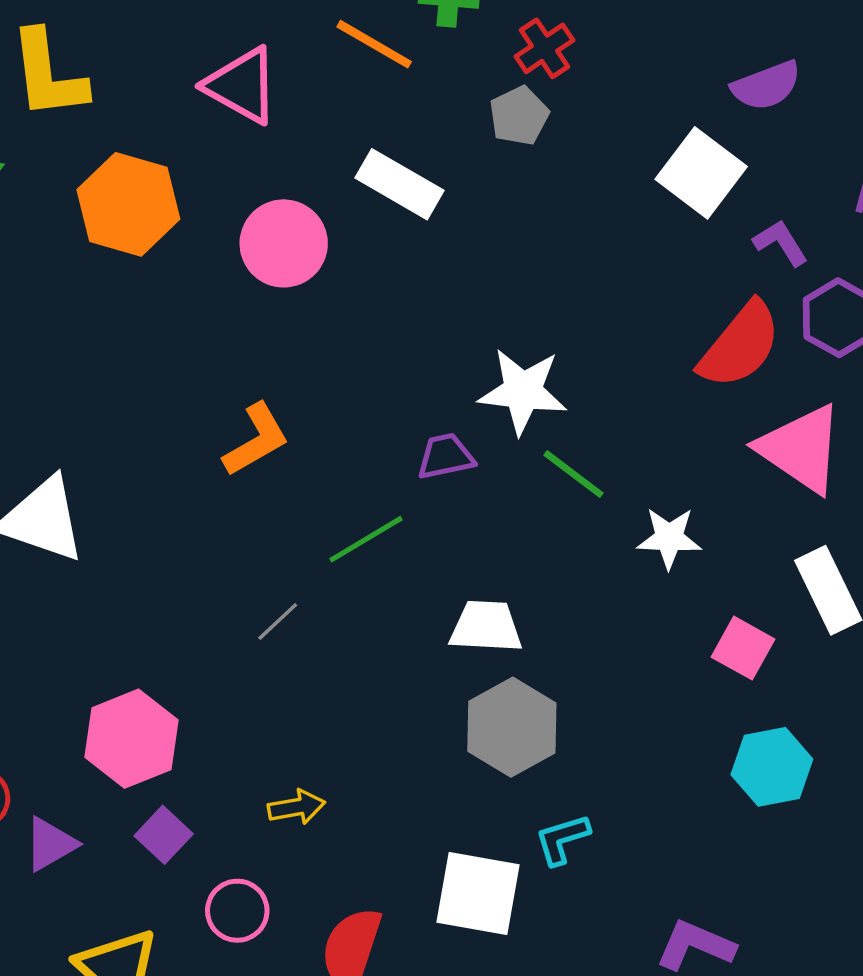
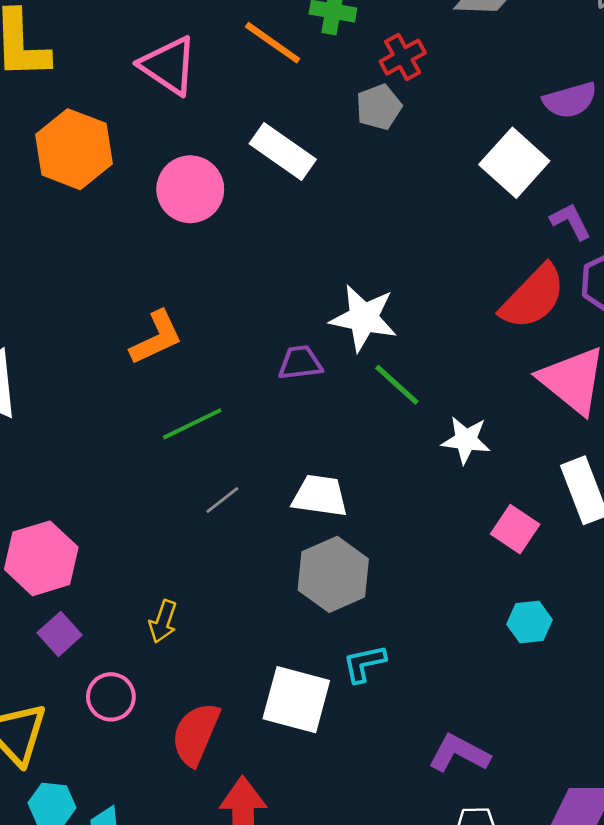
green line: (366, 539) -> (192, 424), moved
gray line: (278, 622) -> (222, 500), moved
cyan hexagon: (772, 767) -> (530, 622), size x0.7
yellow arrow: (297, 807) -> (163, 622), turned 114

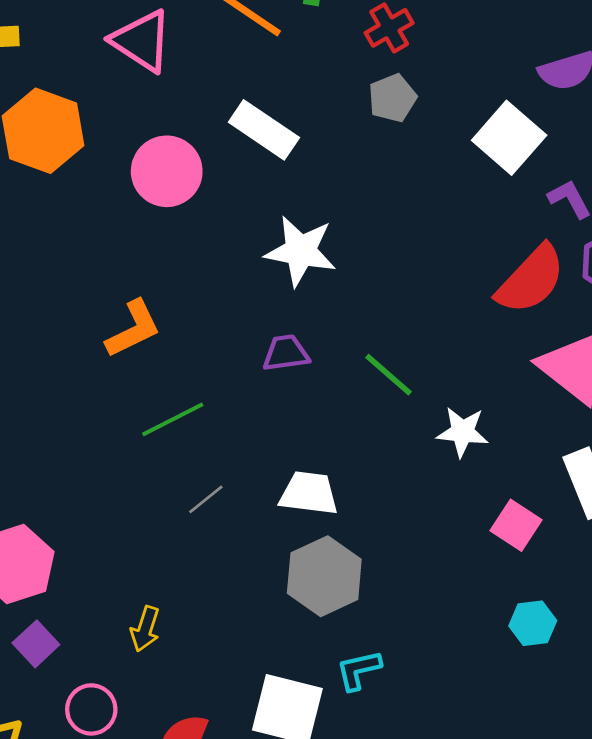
gray pentagon: (379, 107) -> (392, 98), moved
white star: (364, 318) -> (301, 251), moved

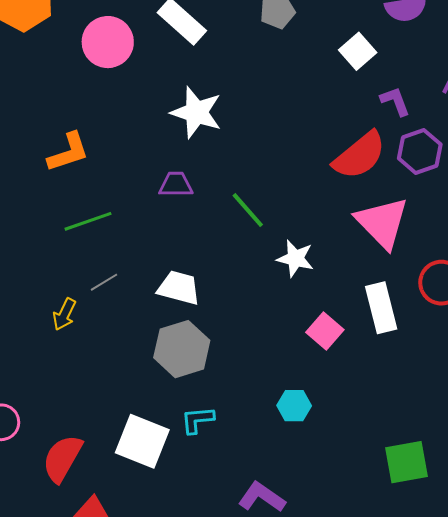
white square: (509, 138) -> (358, 51), size x0.7
cyan hexagon: (533, 623) -> (294, 406), moved
yellow arrow: (145, 629) -> (64, 314), moved

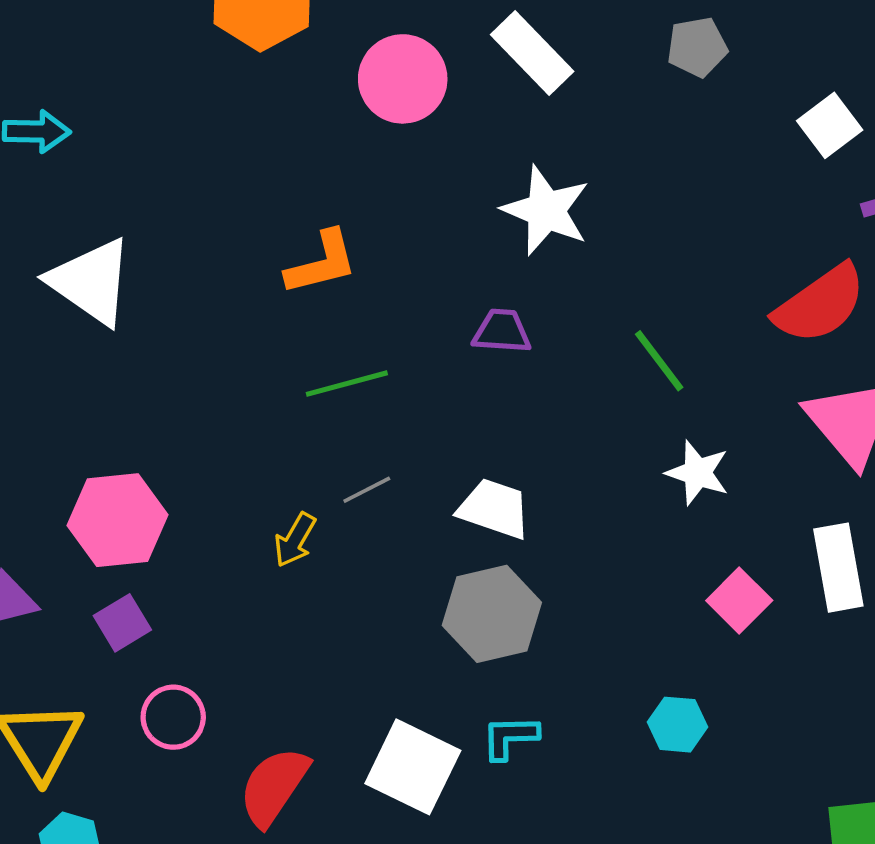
green line: (248, 210) -> (659, 361), moved

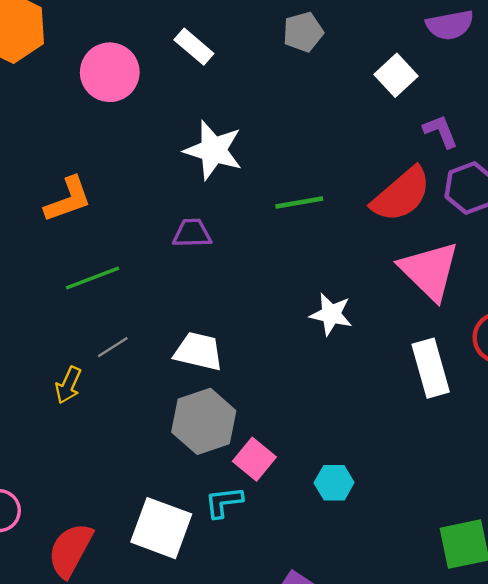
white rectangle: (532, 53) -> (194, 47), size x0.7
green line: (659, 361) -> (299, 202), moved, turned -57
pink square: (739, 601) -> (254, 459), moved

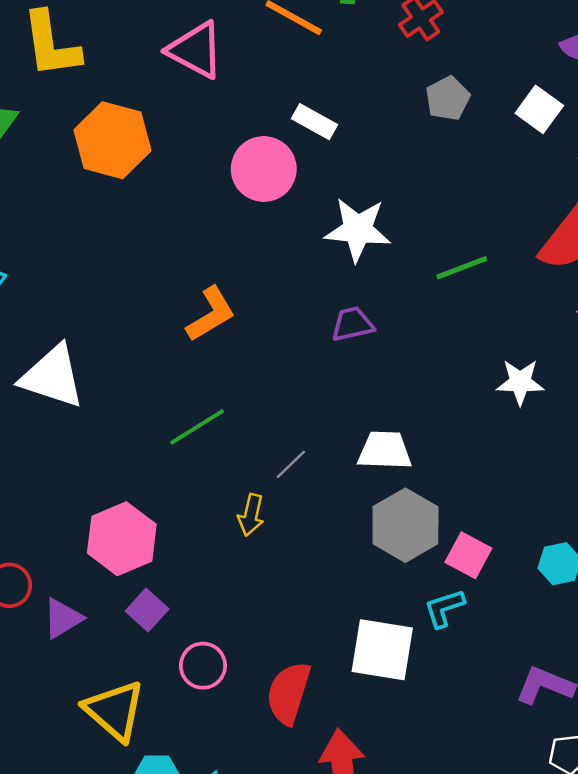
gray pentagon: (303, 32) -> (448, 98), moved
pink circle: (110, 72) -> (264, 169), moved
green line: (92, 278) -> (197, 427), moved

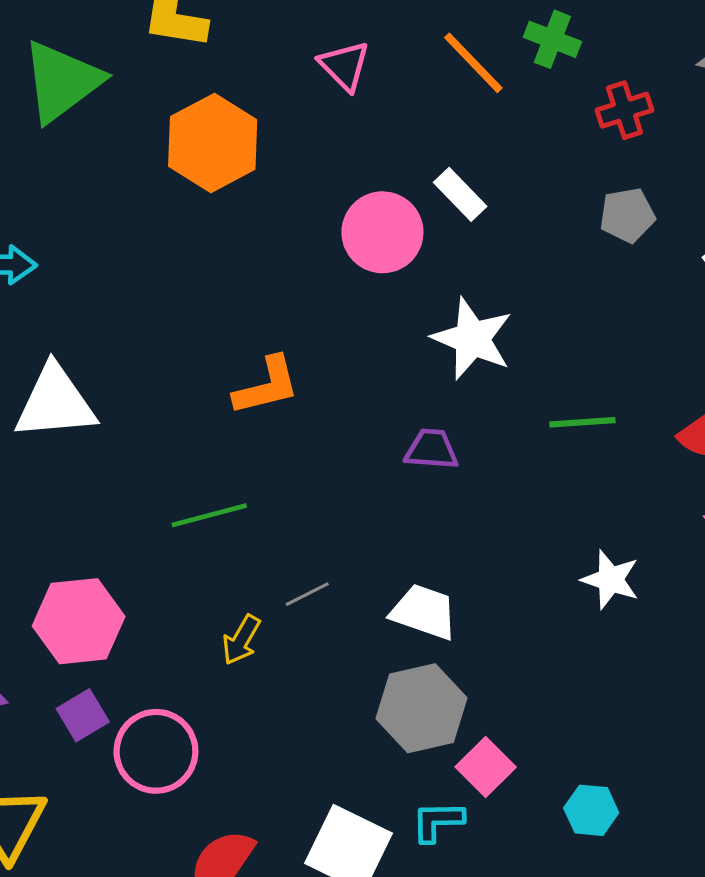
pink triangle: (196, 50) -> (344, 66), size x0.7
white triangle: (52, 376) -> (55, 402), turned -40
pink circle: (203, 666) -> (156, 751), moved, size x1.4

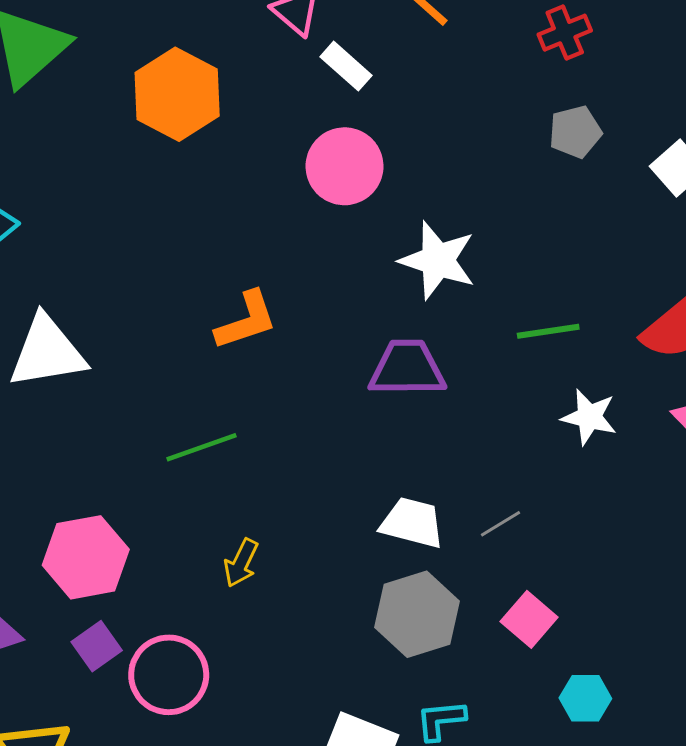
white rectangle: (460, 194) -> (346, 66), moved
purple trapezoid: (432, 449) -> (407, 368), size x1.5
white star: (610, 580) -> (589, 417), moved
gray line: (307, 594) -> (500, 524), moved
pink square: (486, 767) -> (529, 619), moved

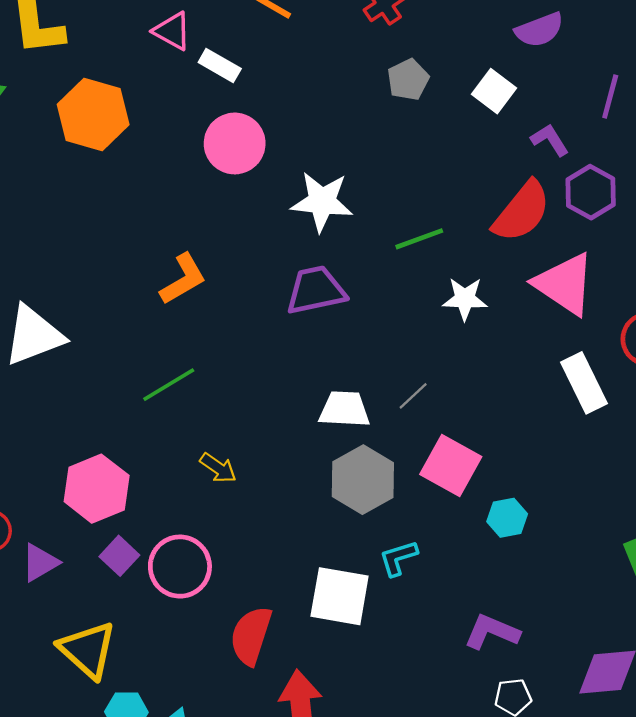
yellow arrow: (241, 563) -> (218, 468), turned -69
pink square: (529, 619) -> (451, 466), size x1.4

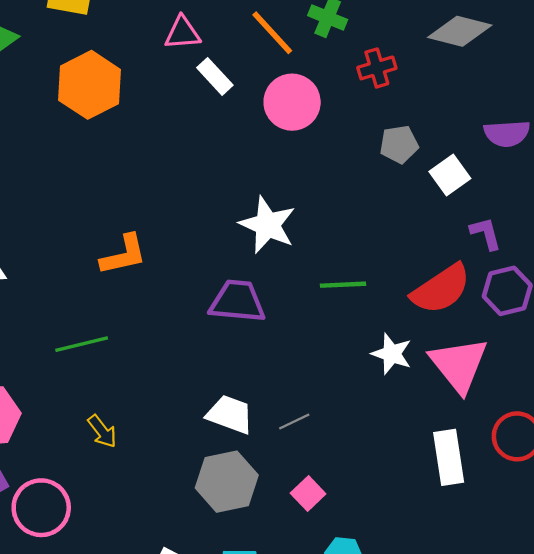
pink triangle: (172, 31) -> (182, 33), turned -51
gray pentagon: (408, 80) -> (399, 144), moved
pink circle: (235, 143) -> (292, 102), moved
white star: (465, 299) -> (392, 354), moved
pink square: (451, 466) -> (308, 493), size x0.6

